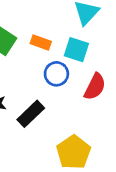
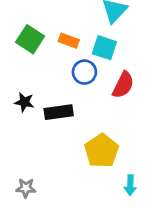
black rectangle: (31, 114) -> (59, 112), turned 36

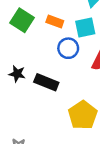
cyan square: (104, 48) -> (85, 28), turned -30
black rectangle: (59, 112) -> (46, 82), turned 30

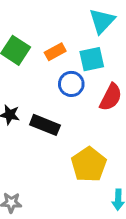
orange rectangle: (55, 21) -> (55, 52), turned -49

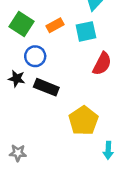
blue circle: (71, 84) -> (35, 56), moved

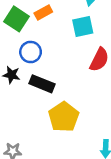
orange rectangle: (55, 25) -> (43, 13), moved
yellow pentagon: (83, 121) -> (64, 117), moved

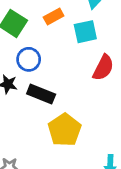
orange rectangle: (43, 13) -> (54, 16), moved

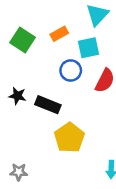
blue circle: (29, 59) -> (71, 70), moved

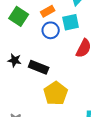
blue circle: (71, 70) -> (51, 30), moved

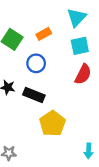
cyan square: (71, 22) -> (80, 46), moved
blue circle: (51, 30) -> (36, 63), moved

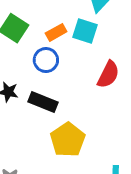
orange rectangle: (44, 34) -> (56, 32), moved
cyan square: (80, 46) -> (85, 31), moved, turned 30

